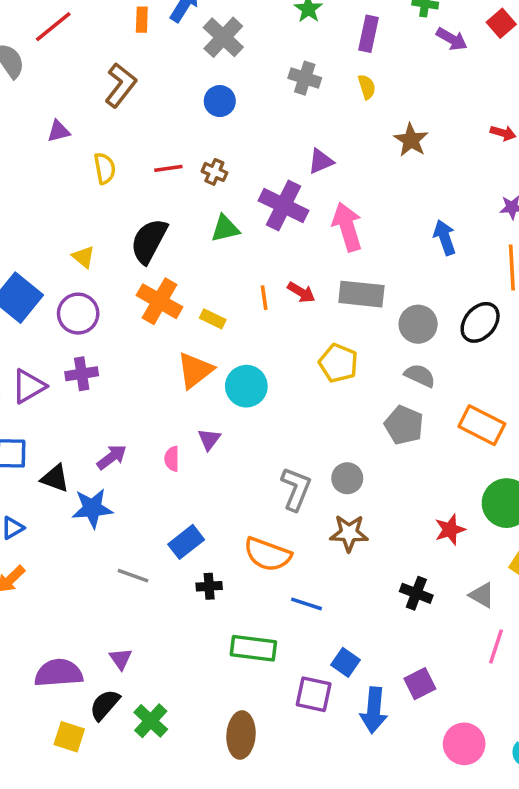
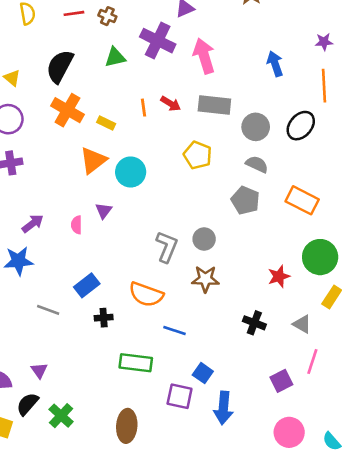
purple square: (420, 684) -> (281, 381), moved

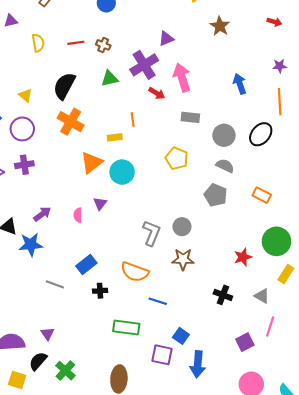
purple cross: (158, 41) -> (144, 65), turned 32
red arrow: (171, 104) -> (157, 93), moved
gray rectangle: (214, 105) -> (190, 117), size x0.7
yellow rectangle: (106, 123) -> (115, 137), moved, turned -32
orange rectangle: (302, 200) -> (262, 195), size x0.7

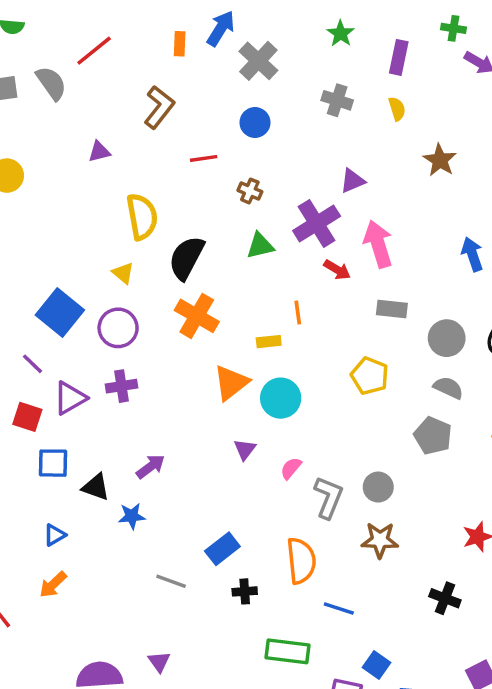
yellow semicircle: (38, 43) -> (142, 217), moved, size x1.5
red line: (76, 43) -> (204, 158), moved
pink semicircle: (78, 215) -> (291, 468), moved, turned 40
blue star: (31, 245) -> (132, 516), size x0.7
orange semicircle: (135, 272) -> (301, 561), turned -116

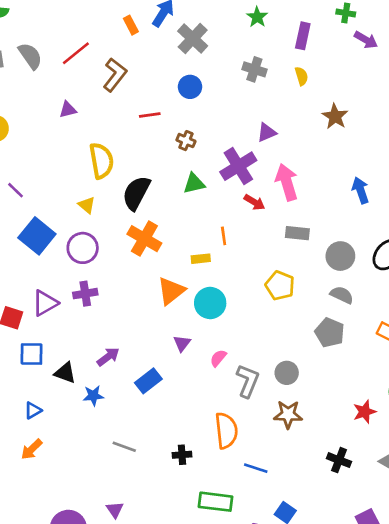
orange rectangle: (180, 44) -> (131, 25), turned -30
red line: (94, 51) -> (76, 53), moved
purple line: (32, 364) -> (15, 190), moved
blue rectangle: (222, 549) -> (148, 381), moved

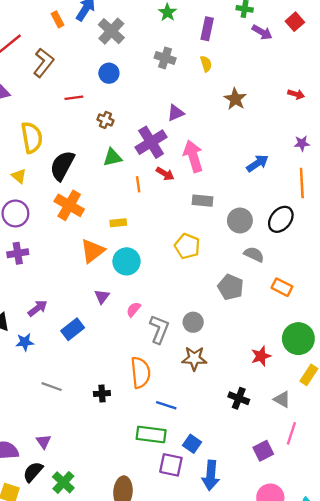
blue arrow: (361, 190) -> (257, 163), turned 75
orange line: (224, 236) -> (138, 184), moved
gray semicircle: (342, 295) -> (254, 254), moved
green rectangle: (216, 502) -> (151, 434), moved

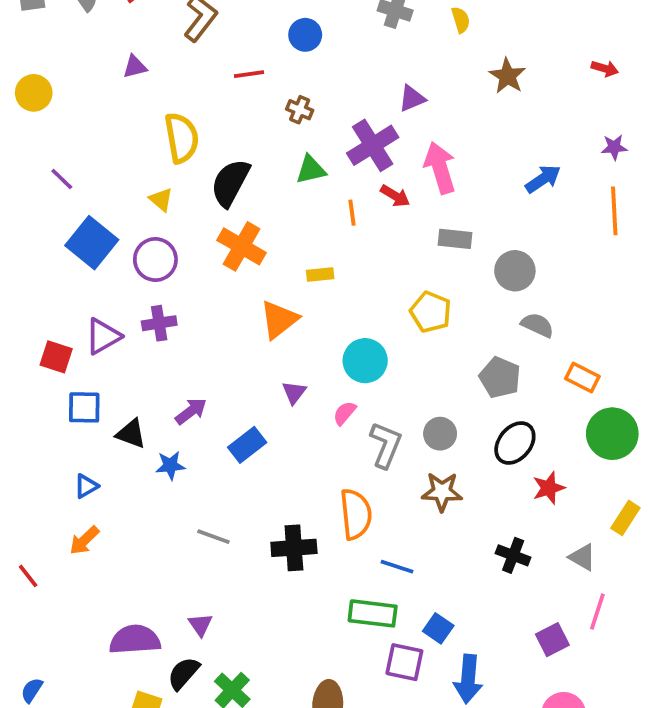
black ellipse: (281, 219) -> (515, 443), moved
cyan circle: (126, 261) -> (365, 361), moved
green circle: (298, 339) -> (612, 434), moved
black cross: (102, 394) -> (294, 548), size x1.6

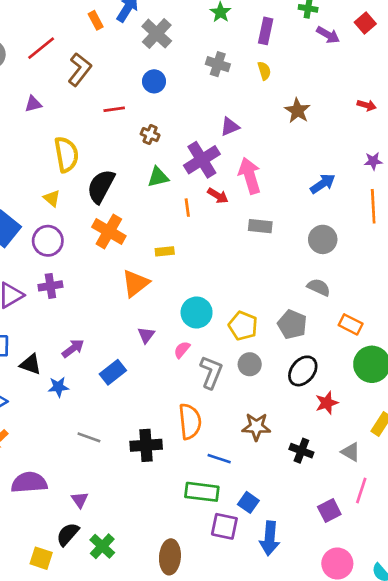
gray circle: (515, 271) -> (323, 239), moved
yellow pentagon: (431, 312) -> (243, 326), moved
brown star: (442, 492) -> (256, 427), moved
purple semicircle: (135, 640) -> (29, 483), moved

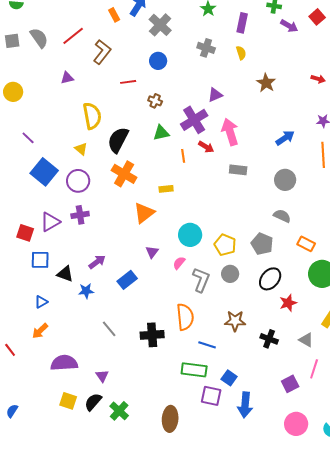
gray line: (89, 437) -> (109, 329), turned 30
yellow square: (41, 558) -> (68, 401), moved

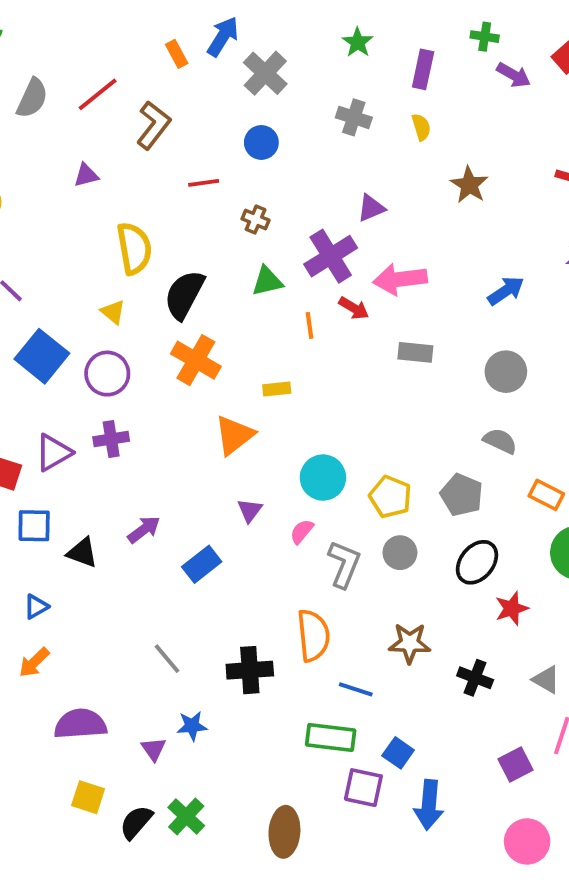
gray semicircle: (39, 38) -> (32, 98), turned 60
pink arrow: (230, 132) -> (400, 279), turned -80
blue star: (86, 291) -> (192, 726), moved
black semicircle: (93, 402) -> (136, 822), moved

